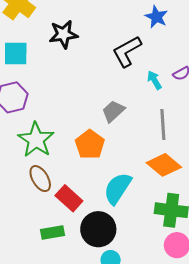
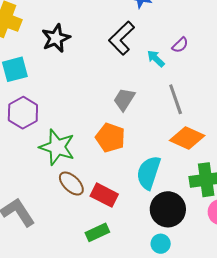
black circle: (98, 229) -> (168, 209), moved

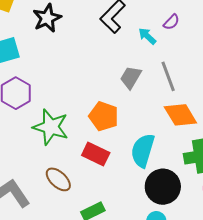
gray trapezoid: (124, 99) -> (131, 77), moved
orange diamond: (187, 138) -> (180, 115), turned 36
brown ellipse: (71, 184) -> (58, 179), moved
red rectangle: (104, 195) -> (96, 154), moved

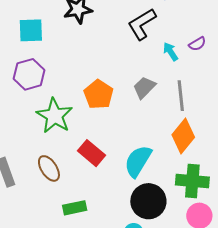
orange diamond: (180, 115) -> (183, 136), turned 56
orange pentagon: (104, 116) -> (99, 94), moved

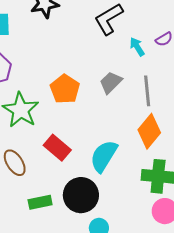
black circle: (148, 201) -> (81, 195), moved

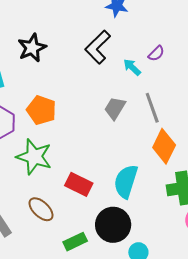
orange pentagon: (65, 89) -> (41, 110), moved

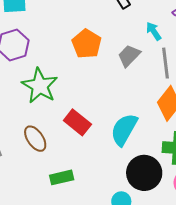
cyan arrow: (132, 67) -> (154, 31), moved
orange pentagon: (41, 110) -> (87, 44), moved
black circle: (113, 225) -> (144, 173), moved

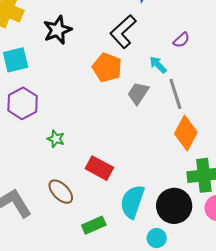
orange pentagon: (87, 44) -> (107, 68), moved
green star: (40, 86) -> (56, 139), size x0.5
cyan semicircle: (124, 129) -> (132, 202), moved

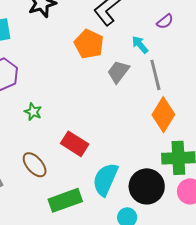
green rectangle: (94, 225) -> (65, 200), size x1.4

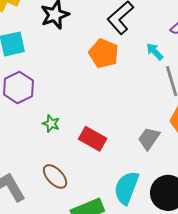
gray trapezoid: (118, 72) -> (149, 138), moved
red rectangle: (75, 144) -> (93, 139), moved

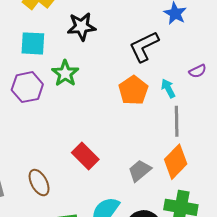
orange pentagon: (104, 53) -> (133, 90), moved
green star: (51, 124) -> (65, 73), moved, size x1.5

